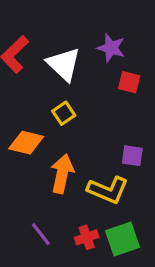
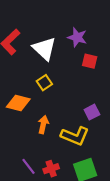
purple square: (132, 156) -> (92, 112), turned -35
orange arrow: (62, 174) -> (43, 125), size x0.7
red cross: (87, 237) -> (51, 169), moved

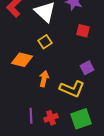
red square: (90, 61) -> (83, 31), moved
purple line: (29, 166) -> (31, 116), turned 35

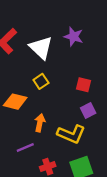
red square: (83, 31) -> (84, 85), moved
purple line: (31, 116) -> (25, 147), moved, turned 70

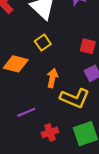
orange arrow: (40, 123) -> (52, 78), moved

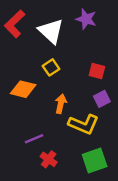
red cross: (50, 132) -> (49, 159), moved, turned -35

